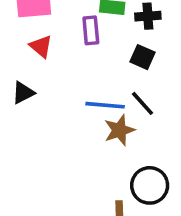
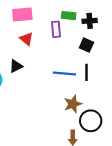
black line: (143, 103) -> (86, 72), turned 42
brown star: (119, 130) -> (73, 104), moved

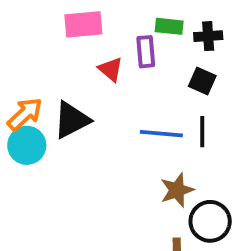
red triangle: (27, 39) -> (111, 69), moved
black triangle: (16, 66) -> (72, 120), size x1.5

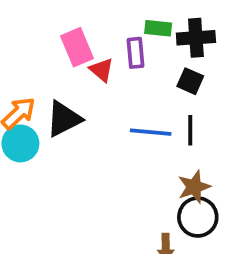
pink rectangle: (83, 24) -> (77, 47), moved, turned 72
black cross: (208, 36) -> (196, 38), size x1.4
brown star: (177, 190) -> (194, 187), moved

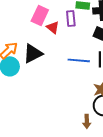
pink rectangle: (77, 47) -> (40, 15), turned 48

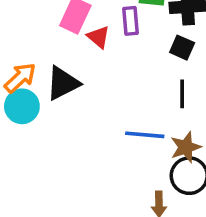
blue line: (79, 60) -> (145, 135), moved

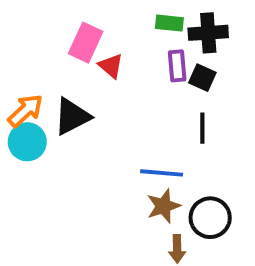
purple rectangle: (130, 21) -> (177, 66), moved
brown star: (186, 147) -> (163, 206), moved

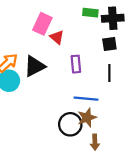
purple rectangle: (177, 66) -> (76, 64), moved
black square: (202, 78) -> (109, 44), turned -32
black circle: (210, 218) -> (70, 124), moved

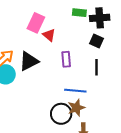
black square: (109, 44) -> (97, 41), turned 32

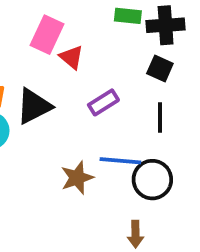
purple rectangle: (66, 59) -> (103, 102), turned 63
brown star: (76, 108) -> (77, 178), moved
black circle: (61, 114) -> (152, 180), moved

